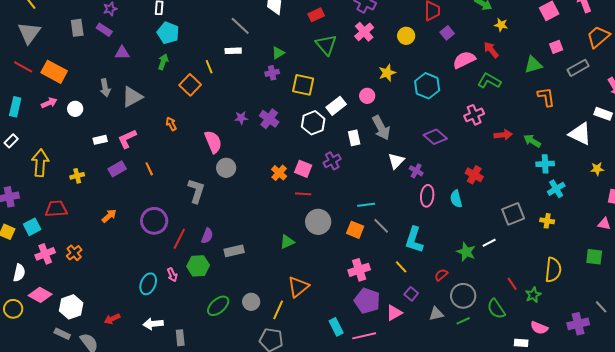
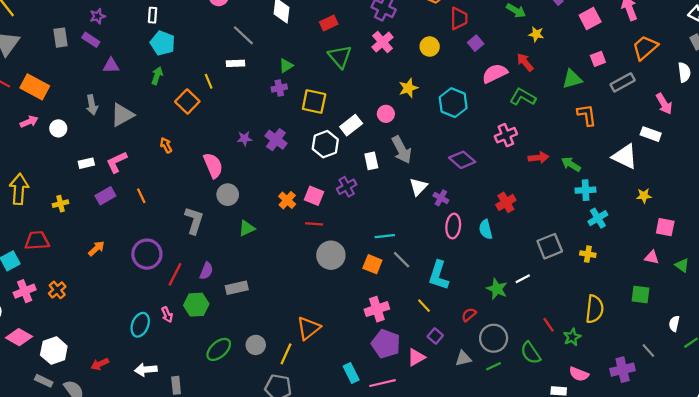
red cross: (474, 175) -> (506, 202), turned 30
green triangle: (287, 242) -> (247, 228), moved

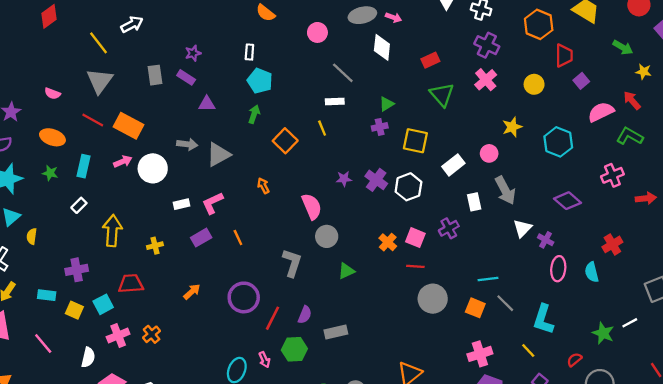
yellow line: (209, 81) -> (322, 128), moved
gray arrow: (92, 105) -> (187, 144), turned -72
white circle: (58, 128) -> (153, 168), size x1.6
white hexagon: (325, 144) -> (408, 187), moved

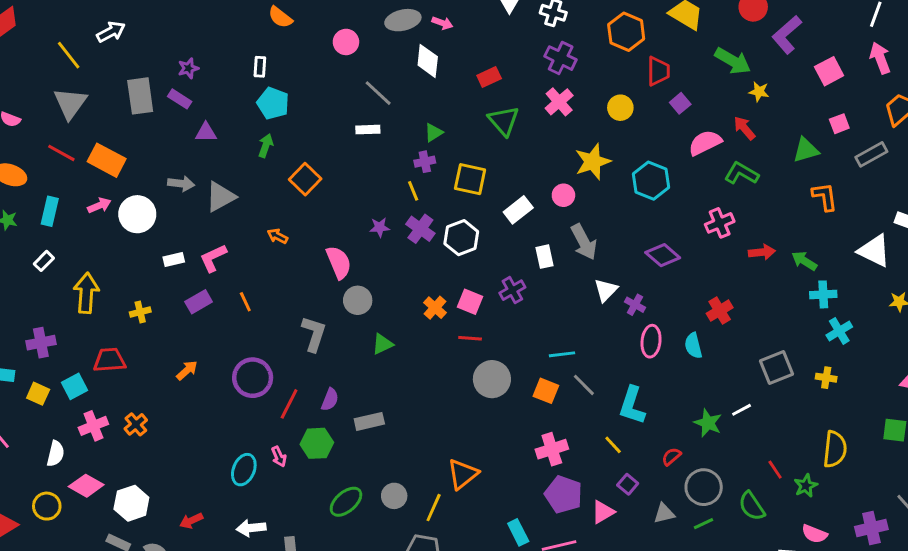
green arrow: (623, 47) -> (733, 61), size x1.4
gray rectangle: (155, 75) -> (140, 96), size x1.4
yellow star: (512, 127) -> (593, 162), size x1.4
yellow line: (322, 128) -> (413, 191), moved
orange arrow: (263, 186) -> (277, 236), turned -35

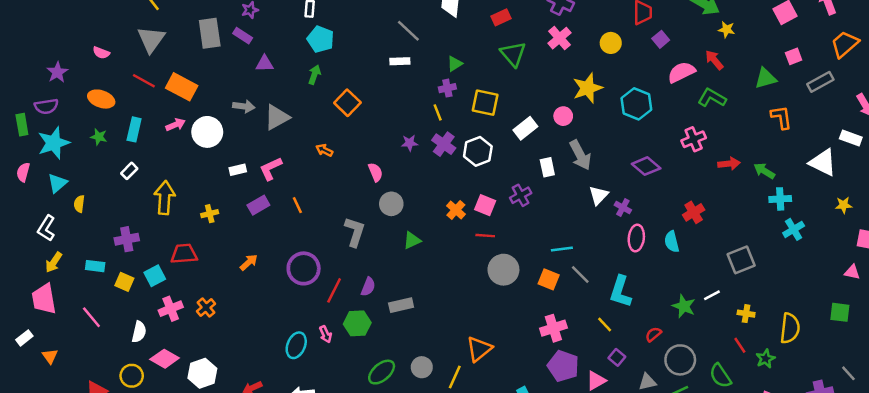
pink semicircle: (339, 262) -> (375, 172), size x0.7
yellow cross: (826, 378) -> (746, 314), moved

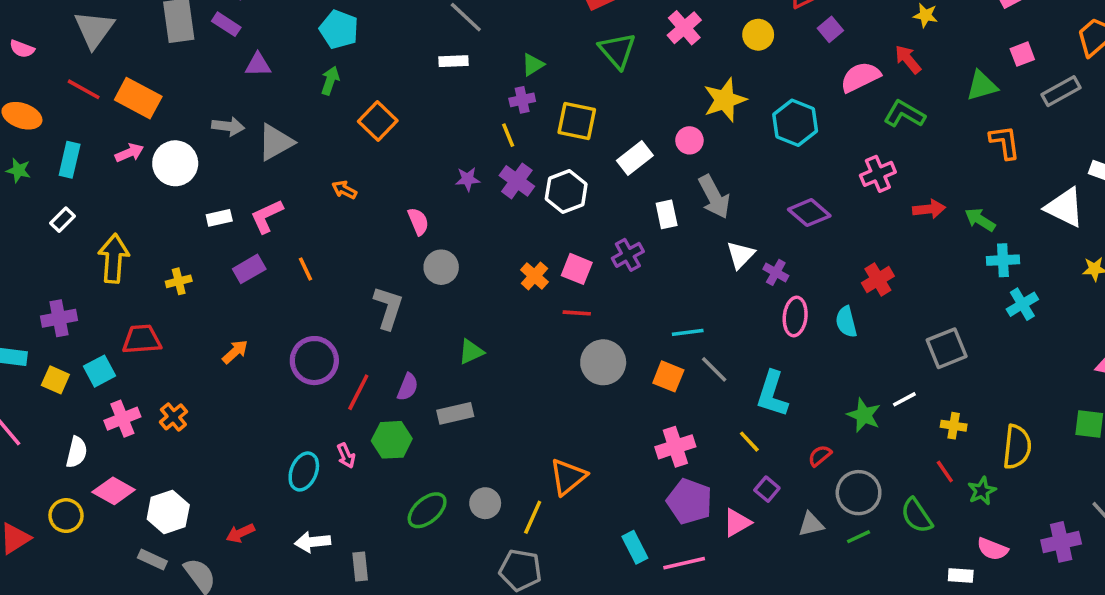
green triangle: (412, 240) -> (471, 352), moved

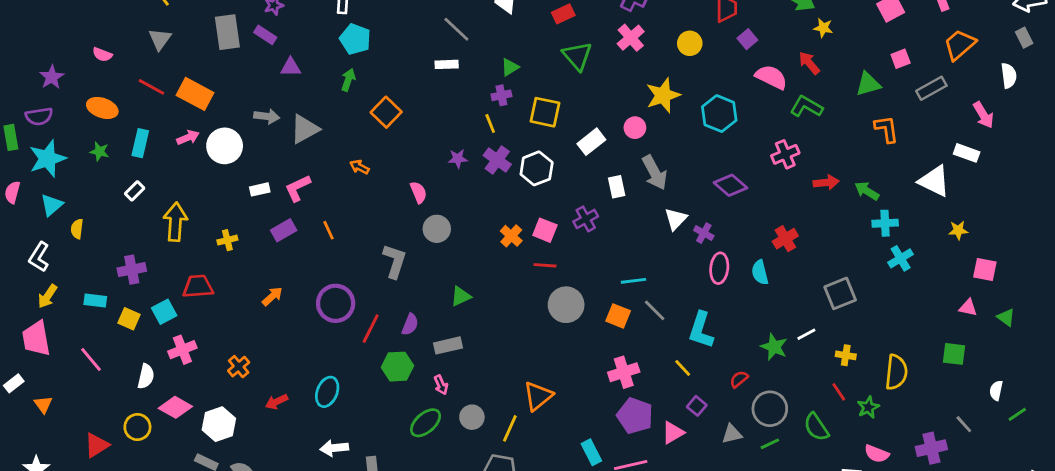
gray triangle: (94, 29) -> (160, 39), size x0.7
pink semicircle: (860, 77) -> (771, 77), turned 52
orange cross: (173, 417) -> (239, 367), moved
pink arrow: (346, 456) -> (441, 385), moved
red arrow: (240, 533) -> (277, 402), moved

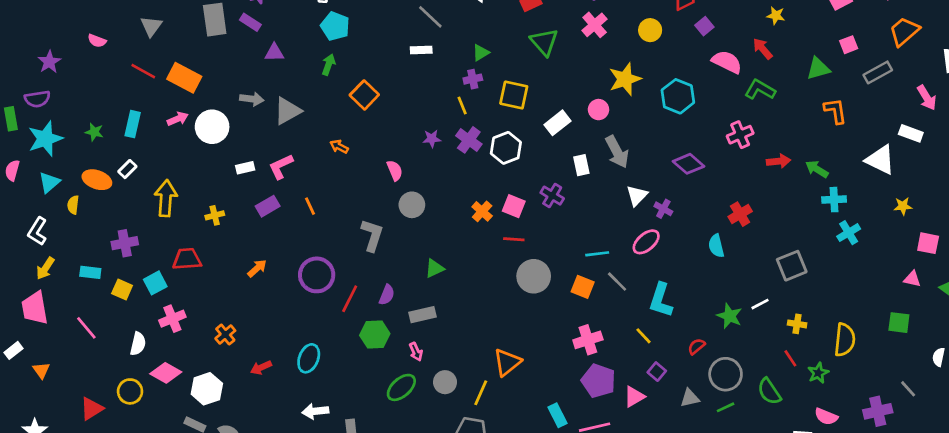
orange ellipse: (102, 108) -> (97, 180), moved
purple cross: (586, 219) -> (552, 196), turned -30
pink ellipse: (719, 268) -> (646, 242), moved, turned 44

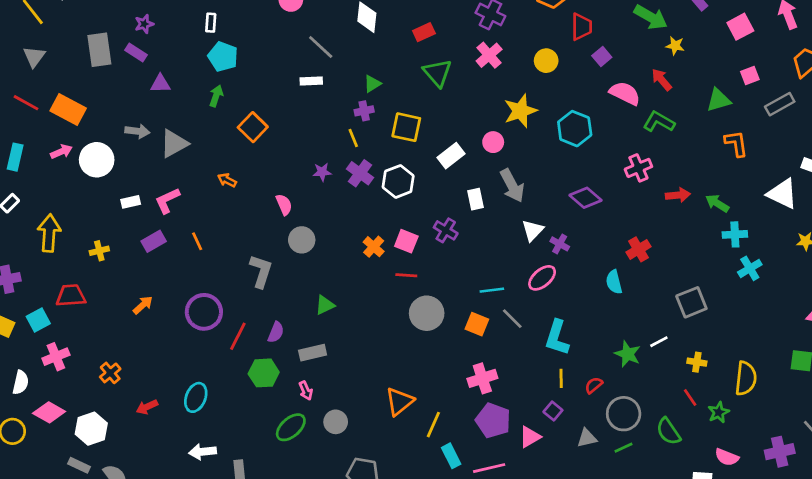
yellow line: (643, 336) -> (561, 378), moved, turned 42
yellow line: (481, 393) -> (433, 425), moved

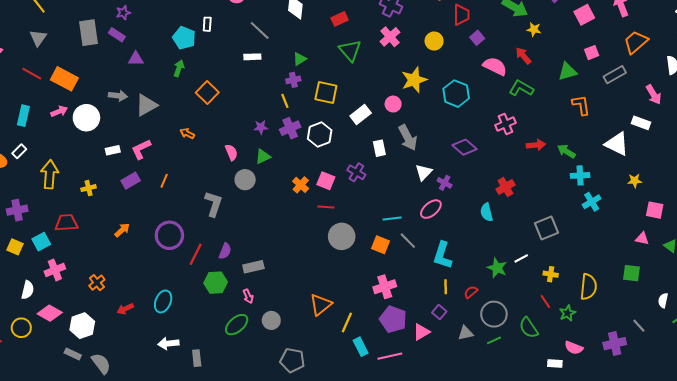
white rectangle: (211, 23) -> (207, 24), moved
purple cross: (360, 173) -> (290, 128), turned 30
orange line: (197, 241) -> (164, 181), turned 48
green triangle: (325, 305) -> (263, 157), moved

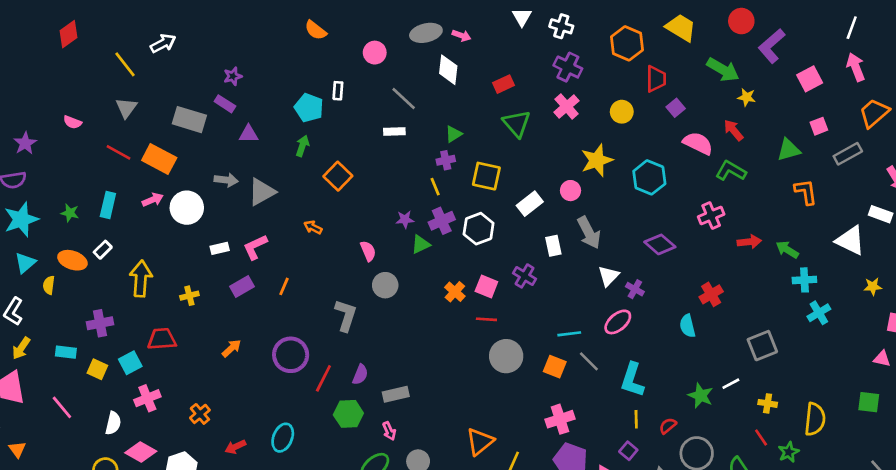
gray rectangle: (89, 33) -> (189, 120), moved, turned -65
green triangle: (263, 157) -> (421, 244), moved

